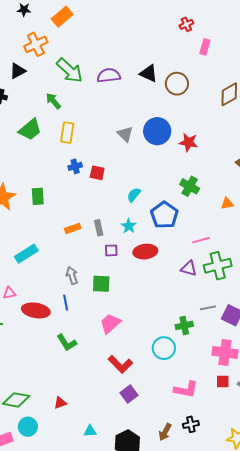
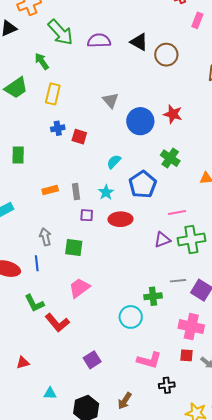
blue circle: (157, 131) -> (140, 121), moved
purple triangle: (189, 268) -> (162, 240), turned -42
red L-shape: (120, 364) -> (57, 323), moved
black cross: (191, 424) -> (167, 385), moved

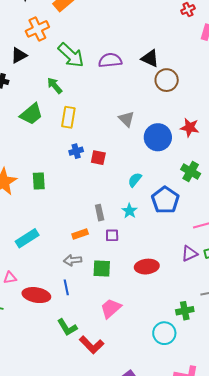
brown circle: (166, 55) -> (167, 80), moved
orange rectangle: (50, 190) -> (80, 234), moved
red ellipse: (120, 219) -> (147, 267), moved
gray arrow: (45, 237) -> (73, 260), turned -78

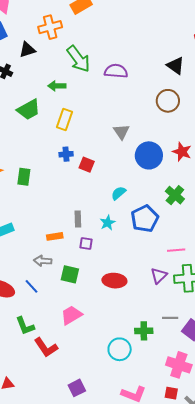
black triangle: (150, 58) -> (176, 66), moved
green arrow: (55, 86) -> (57, 86), turned -60
purple triangle: (189, 254) -> (159, 276), turned -30
blue line: (66, 287) -> (31, 286), turned -42

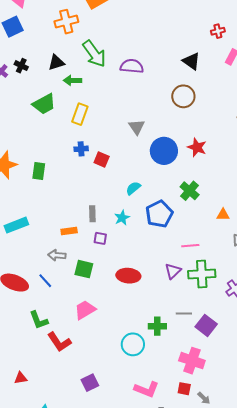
black triangle: (27, 50) -> (56, 62), moved

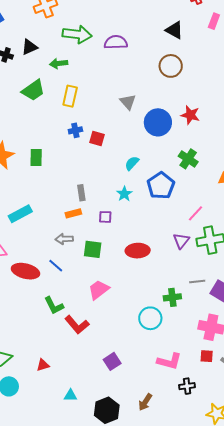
green arrow: (94, 54) -> (77, 34), turned -40
black triangle: (56, 62) -> (29, 47), moved
gray rectangle: (92, 214) -> (81, 193), moved
pink line: (190, 246) -> (196, 213), turned -36

